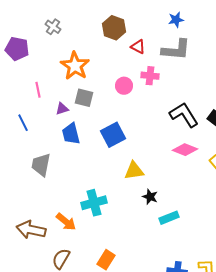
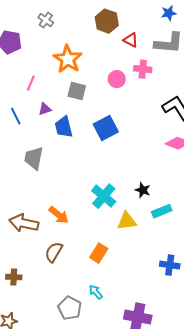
pink line: (38, 90) -> (31, 83), turned 35
purple triangle: (62, 109) -> (45, 109), moved
yellow triangle: (134, 171) -> (127, 221), moved
cyan cross: (94, 203) -> (104, 196), moved, turned -35

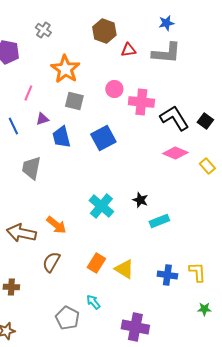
red triangle: (131, 40) -> (128, 50), turned -35
pink cross: (143, 69) -> (141, 102), moved, size x1.4
yellow triangle: (127, 221) -> (124, 269), moved, turned 40

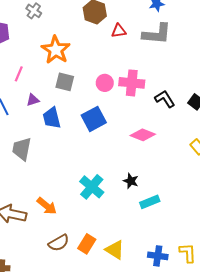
pink circle: (114, 89) -> (105, 83), moved
black L-shape: (174, 118) -> (165, 99), size x0.7
pink diamond: (175, 153) -> (143, 135), moved
brown semicircle: (51, 262) -> (59, 243), moved, turned -150

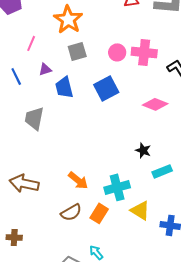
gray square: (65, 82) -> (77, 51), turned -30
cyan cross: (92, 187) -> (117, 187), moved, turned 35
orange arrow: (47, 206) -> (78, 180), moved
yellow triangle: (115, 250) -> (140, 210), moved

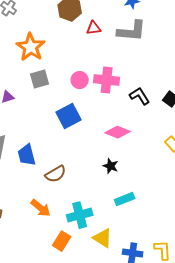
blue trapezoid: (64, 87) -> (27, 155), moved
black star: (143, 150) -> (111, 166), moved
brown semicircle: (71, 212) -> (56, 174), moved

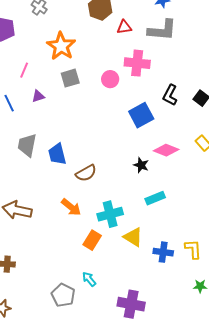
pink cross: (107, 80) -> (137, 63), moved
black L-shape: (140, 96) -> (170, 95), turned -120
blue square: (69, 116) -> (141, 115), moved
pink diamond: (118, 132) -> (166, 150), moved

